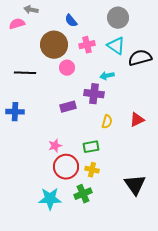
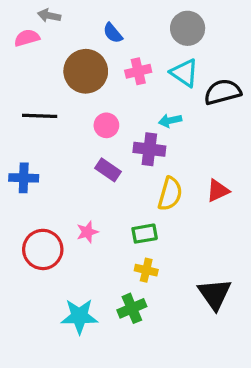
pink circle: (67, 68) -> (106, 125), moved
purple rectangle: (68, 107) -> (108, 170), turned 49
yellow semicircle: (107, 122) -> (170, 194), size x1.5
red circle: (66, 167) -> (43, 249), moved

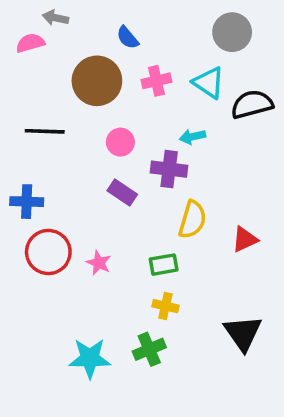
gray circle: (188, 28) -> (232, 32), moved
red triangle: (218, 191) -> (245, 239), moved
pink star: (87, 232) -> (99, 263), turned -30
red circle: (43, 249) -> (48, 252), moved

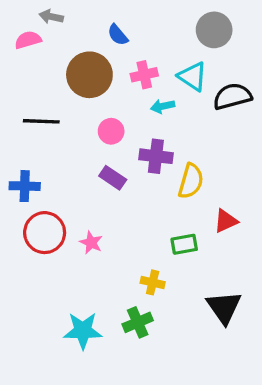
cyan arrow: (192, 137) -> (163, 106), moved
yellow semicircle: (192, 220) -> (191, 181), moved
green rectangle: (164, 265) -> (184, 244), moved

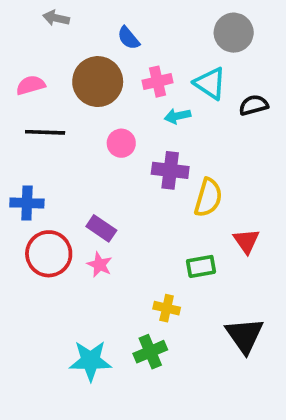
pink semicircle: (28, 40) -> (31, 85), moved
black semicircle: (232, 96) -> (254, 105), size x0.7
purple rectangle: (113, 178) -> (101, 228), moved
red triangle: (226, 221) -> (246, 241), turned -40

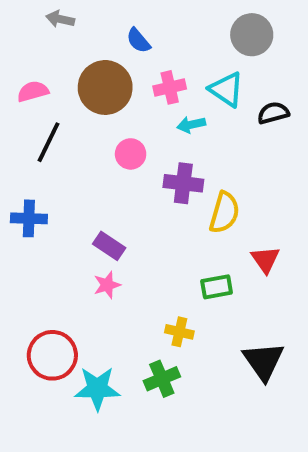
black line: (45, 132) -> (48, 142), turned -66
red circle: (49, 254) -> (52, 355), moved
pink star: (99, 265) -> (107, 285), turned 30

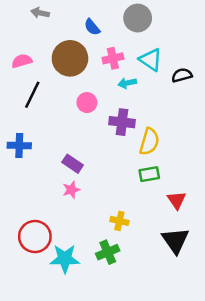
gray circle: (252, 35) -> (138, 18), moved
red triangle: (265, 260) -> (177, 200), moved
green rectangle: (217, 287) -> (149, 174), moved

